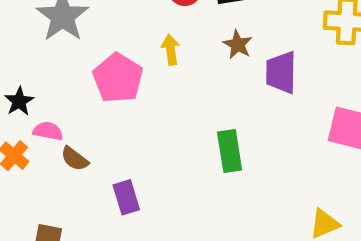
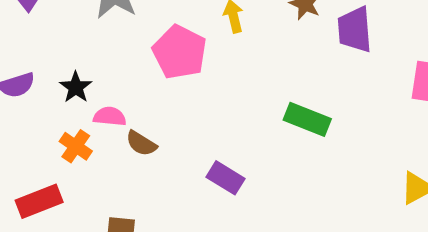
green rectangle: (230, 151) -> (307, 119), turned -54
purple rectangle: (126, 197) -> (226, 178), moved, turned -36

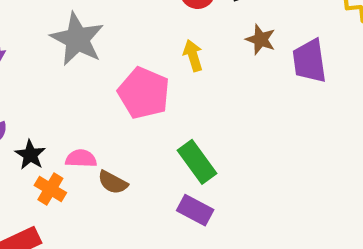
black star: (76, 87) -> (30, 155), moved
green rectangle: (307, 119) -> (197, 162), moved, turned 36

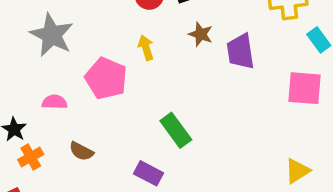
pink semicircle: (81, 159) -> (54, 102), moved
green rectangle: (197, 162) -> (176, 130), moved
orange cross: (50, 189) -> (31, 157), turned 30

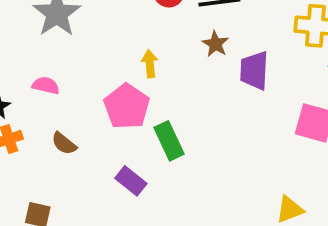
yellow arrow: (146, 48) -> (150, 64), moved
pink pentagon: (106, 78) -> (127, 106), moved

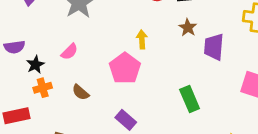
pink semicircle: (46, 85) -> (69, 52), turned 120
green rectangle: (169, 141) -> (190, 99), moved

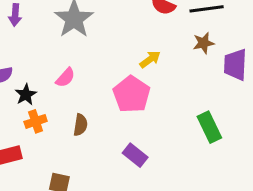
brown star: (188, 28) -> (204, 43), turned 30
yellow arrow: (142, 39) -> (150, 59), turned 60
brown semicircle: (81, 92) -> (80, 125), turned -120

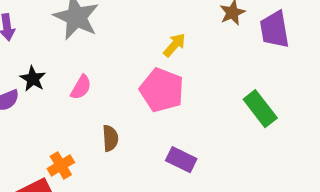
black star: (26, 95) -> (33, 79), moved
orange cross: (36, 121) -> (61, 165), moved

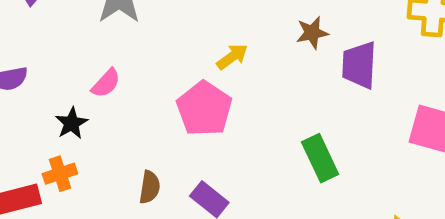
black star: (33, 79) -> (72, 123), moved
brown semicircle: (110, 138) -> (150, 187), moved

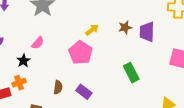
brown star: (312, 33) -> (125, 27), moved

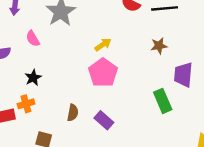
yellow arrow: (92, 30) -> (103, 45), moved
purple trapezoid: (147, 32) -> (183, 75), moved
pink semicircle: (38, 43) -> (33, 39), moved, turned 104

